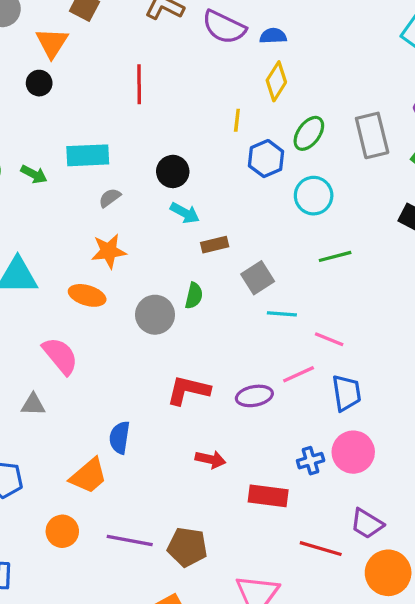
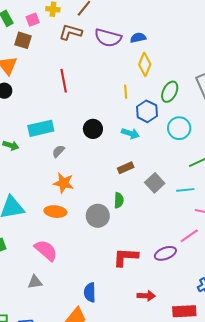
cyan arrow: (185, 213) -> (130, 133), moved
orange star: (109, 251) -> (63, 183), turned 30
cyan line: (282, 314) -> (185, 190), moved

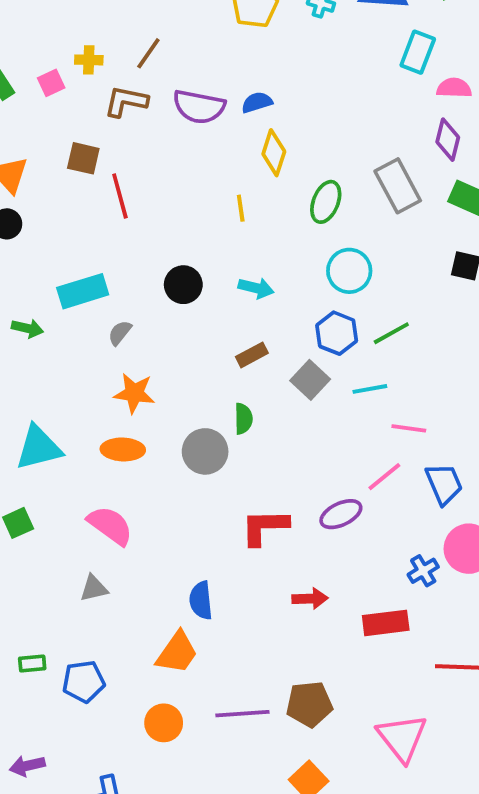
brown square: (23, 40) -> (83, 158), moved
blue hexagon: (147, 111) -> (337, 333), moved

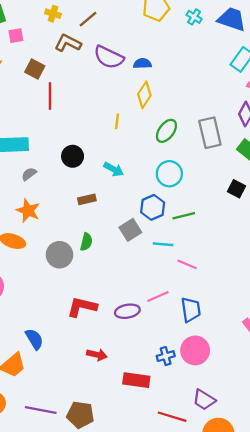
pink square: (51, 83) -> (16, 36), moved
brown rectangle: (252, 355) -> (87, 199), moved
pink line: (409, 428) -> (187, 264), moved
blue semicircle: (201, 600) -> (34, 339), turned 140

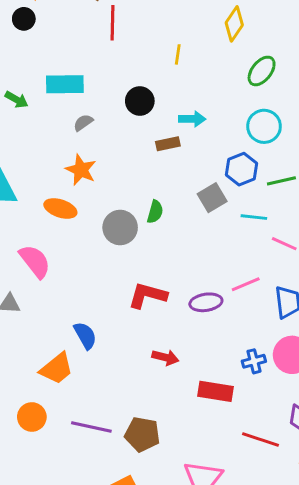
yellow line: (117, 121) -> (178, 54), moved
cyan arrow: (114, 169) -> (192, 119), turned -30
brown rectangle: (87, 199) -> (168, 144), moved

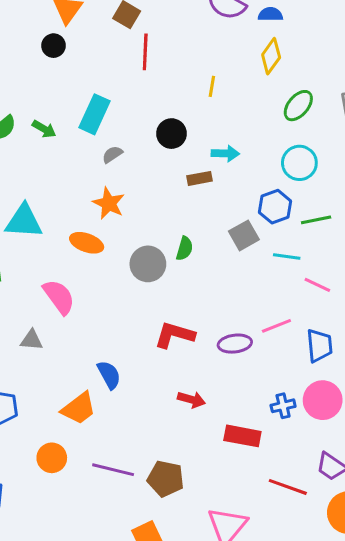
cyan rectangle: (65, 84) -> (94, 114), turned -66

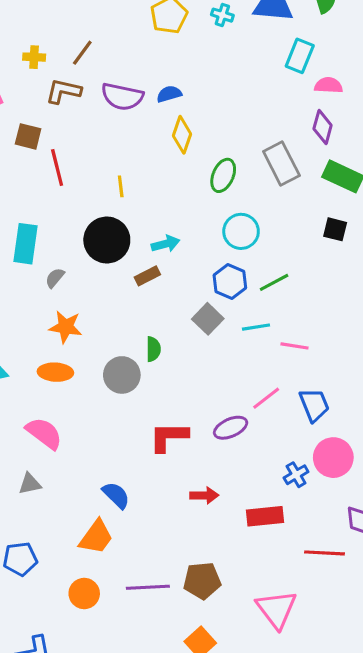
yellow line: (212, 86) -> (121, 186), moved
black circle: (172, 134) -> (107, 240), size x1.5

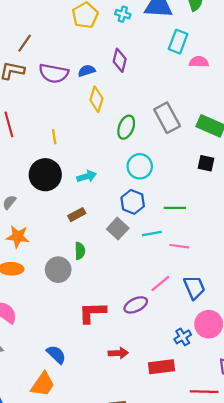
purple diamond: (323, 127) -> (120, 60), moved
brown rectangle: (147, 276) -> (77, 215), moved
green line: (274, 282) -> (175, 208), moved, turned 30

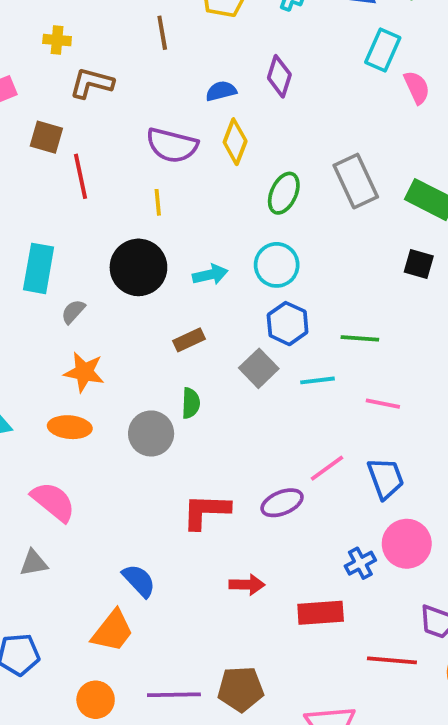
brown line: (25, 43) -> (162, 33), moved, turned -48
pink semicircle: (199, 62) -> (417, 87), turned 60
purple semicircle: (54, 73) -> (172, 145), moved
cyan circle: (140, 166) -> (277, 265), moved
pink line: (179, 246) -> (383, 404), moved

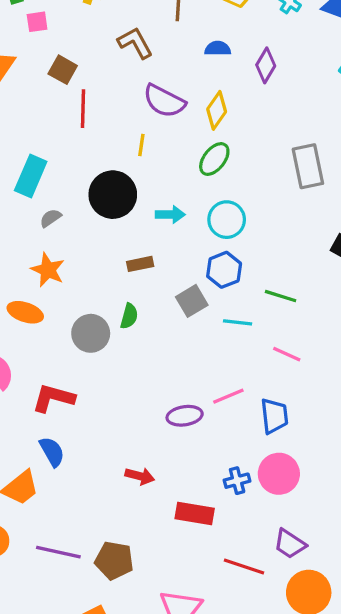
brown L-shape: (92, 83) -> (135, 43), moved, turned 33
blue semicircle: (221, 91) -> (218, 48), moved
green ellipse: (284, 193) -> (214, 159), moved
red L-shape: (206, 511) -> (53, 398), moved

